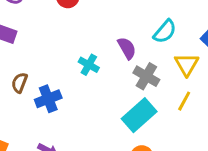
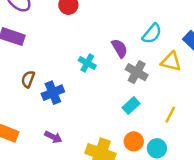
yellow triangle: (187, 64) -> (171, 62), turned -45
yellow line: (184, 101) -> (170, 115), moved
cyan rectangle: (139, 115) -> (131, 106), size x0.6

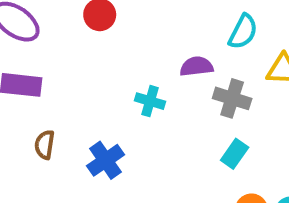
purple semicircle: (120, 48) -> (197, 66), turned -54
brown semicircle: (28, 79) -> (45, 145), moved

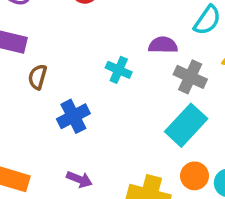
brown semicircle: (45, 145) -> (38, 77), moved
cyan rectangle: (235, 154) -> (186, 125), size x1.6

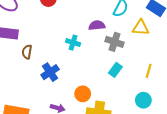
cyan rectangle: (186, 125) -> (115, 70), size x0.6
orange circle: (195, 176) -> (83, 94), moved

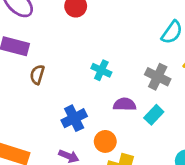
purple semicircle: (97, 25) -> (125, 104), moved
blue cross: (50, 72) -> (74, 118), moved

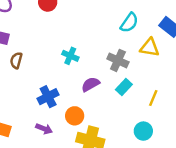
purple semicircle: (125, 104) -> (90, 84), turned -30
cyan rectangle: (154, 115) -> (124, 87), moved

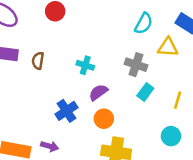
brown semicircle: (16, 60) -> (38, 61), moved
purple semicircle: (90, 84) -> (98, 92), moved
orange circle: (75, 116) -> (104, 119), moved
purple arrow: (44, 129) -> (50, 146), moved

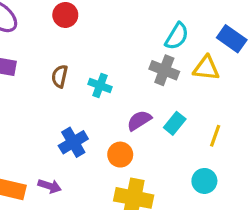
brown semicircle: (38, 61) -> (60, 76), moved
gray cross: (136, 65) -> (164, 70), moved
purple semicircle: (98, 92) -> (139, 120), moved

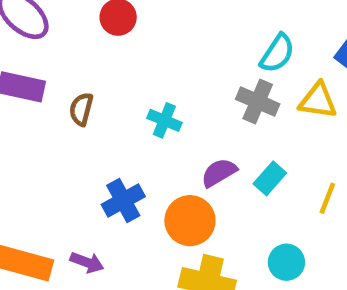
brown semicircle: (60, 76) -> (81, 109), moved
orange circle: (120, 155) -> (190, 221), size x1.4
cyan circle: (204, 181) -> (286, 262), moved

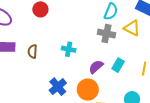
yellow triangle: (318, 101) -> (132, 28), turned 30

